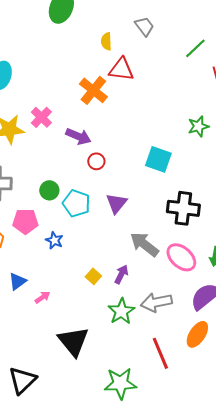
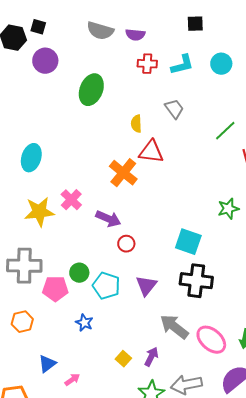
black cross: (183, 208) -> (196, 281), moved
pink pentagon: (25, 221) -> (55, 289), moved

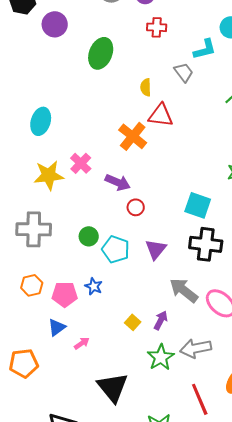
cyan L-shape: (182, 65) -> (205, 49), moved
pink pentagon: (55, 289) -> (65, 294), moved

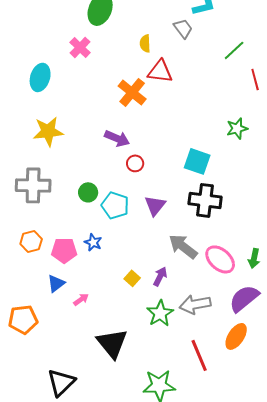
pink cross: (81, 163) -> (80, 47), moved

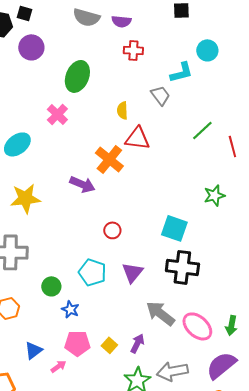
green line: (234, 50) -> (202, 130), moved
cyan ellipse: (40, 77) -> (17, 144), turned 36
purple arrow: (117, 138) -> (82, 184), moved
green circle: (88, 192) -> (51, 286), moved
pink pentagon: (64, 250) -> (77, 343), moved

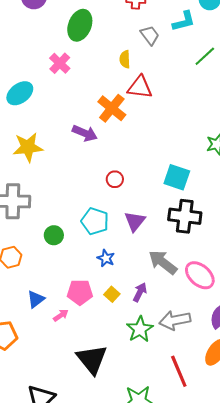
gray trapezoid: (160, 95) -> (150, 35), moved
green line: (202, 130) -> (205, 56), moved
blue star: (70, 309) -> (106, 258), moved

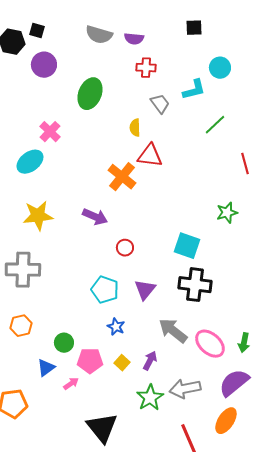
pink cross: (60, 63) -> (50, 132), moved
purple arrow: (85, 133) -> (95, 217), moved
green circle: (54, 235) -> (64, 343), moved

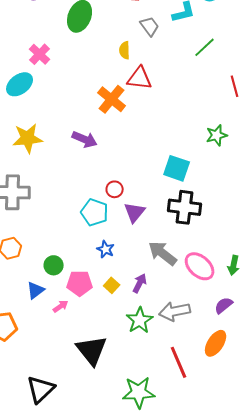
red circle: (125, 248) -> (115, 189), moved
purple semicircle: (234, 383) -> (224, 305), size x0.6

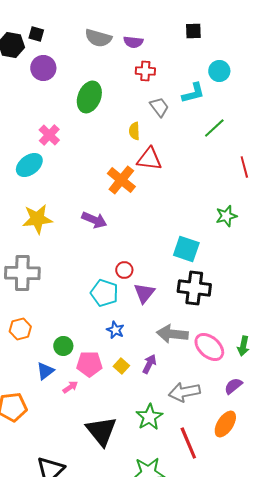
gray arrow: (163, 253) -> (172, 334), turned -32
green star: (140, 320) -> (149, 417), moved

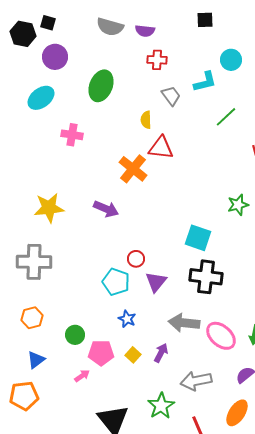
pink cross: (49, 135) -> (72, 135), moved, turned -35
cyan ellipse: (29, 165) -> (41, 98), moved
blue triangle: (45, 371) -> (36, 360), moved

